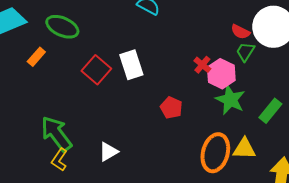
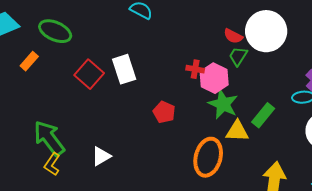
red cross: (202, 65) -> (195, 69), turned -30
yellow triangle: (244, 149) -> (237, 131), moved

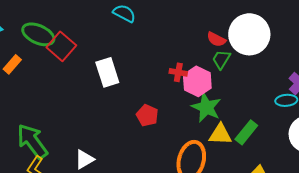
red square: (89, 74) -> (61, 46), moved
green rectangle: (263, 115) -> (246, 132), moved

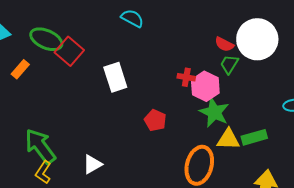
green rectangle: (246, 132) -> (254, 137), turned 35

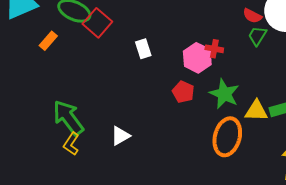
white rectangle: (115, 77) -> (143, 49), size x0.7
pink hexagon: (205, 86) -> (197, 58), moved
green star: (214, 112) -> (224, 94), moved

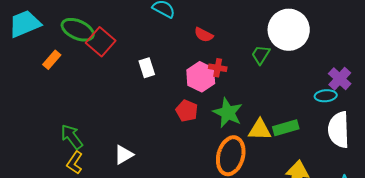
red semicircle: (252, 16) -> (204, 35), moved
green arrow: (68, 118) -> (72, 137), size x0.7

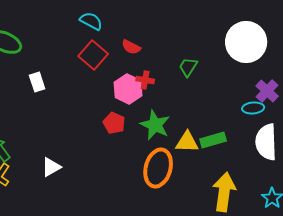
white circle: (289, 30) -> (246, 42), moved
red square: (101, 42) -> (93, 55), moved
white rectangle: (147, 68) -> (37, 82), moved

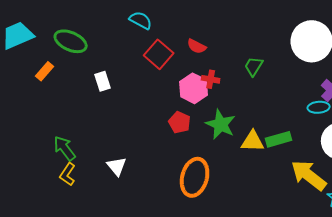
cyan semicircle: (91, 21) -> (141, 20), moved
white triangle: (51, 167) -> (117, 166), turned -40
orange ellipse: (158, 168) -> (195, 177), moved
yellow arrow: (224, 192) -> (309, 175), moved, turned -60

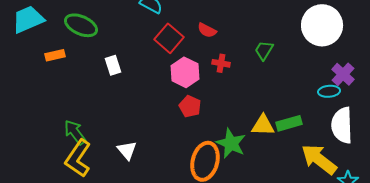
orange rectangle: (45, 71) -> (55, 55), turned 36
pink hexagon: (194, 88) -> (185, 72), moved
green star: (221, 124) -> (231, 143), moved
yellow L-shape: (68, 174) -> (78, 158), size x1.6

